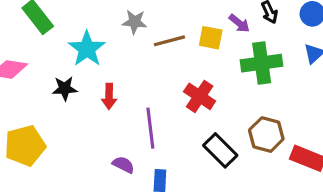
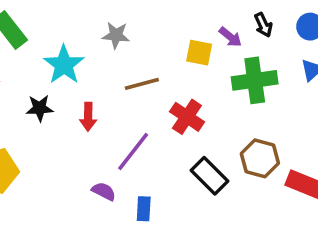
brown line: (169, 41) -> (142, 84), moved
purple line: (150, 128) -> (133, 151), turned 45

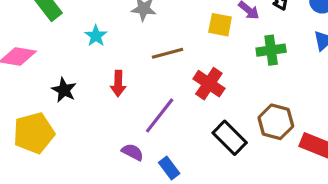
cyan star: (64, 65) -> (96, 36), size x0.6
green cross: (255, 80) -> (271, 50), size x0.7
black star: (40, 108) -> (64, 90), moved, turned 30
blue rectangle: (144, 209) -> (169, 168), turned -40

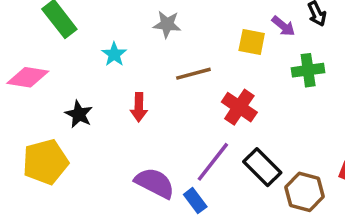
purple line: (160, 115) -> (213, 162), moved
brown hexagon: (276, 122) -> (305, 192), moved
purple semicircle: (132, 152) -> (155, 183), size x1.6

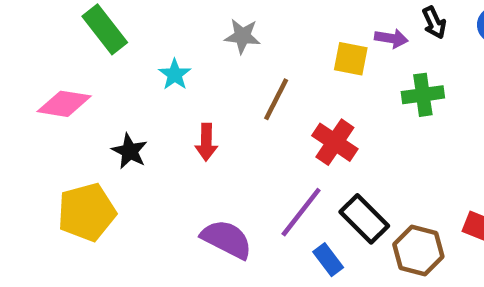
purple arrow: (283, 26) -> (391, 38), turned -30
brown line: (193, 74) -> (276, 99), turned -48
blue rectangle: (195, 201) -> (328, 260), moved

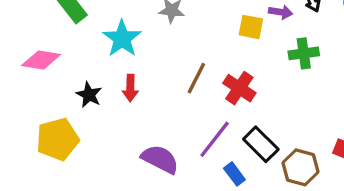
cyan star: (175, 75) -> (122, 38), size x1.6
brown line: (276, 99) -> (196, 78), moved
red arrow: (206, 142) -> (130, 88), moved

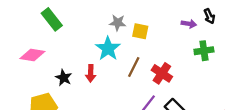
yellow square: (251, 27) -> (140, 31), moved
cyan star: (122, 38) -> (108, 49), moved

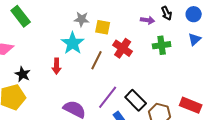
red cross: (162, 73) -> (123, 48), moved
black star: (64, 78) -> (23, 74), moved

